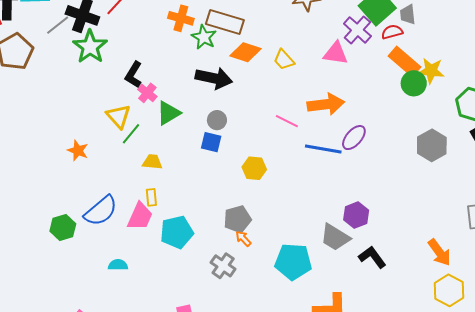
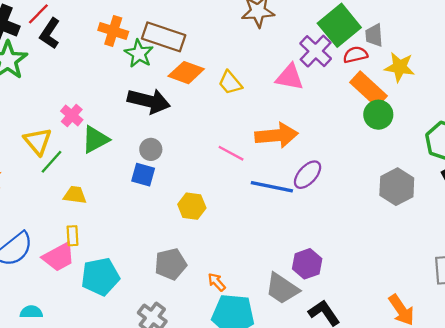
yellow star: (431, 71) -> (400, 67), moved
black L-shape: (134, 75) -> (50, 33), moved
pink trapezoid: (140, 216) -> (59, 257), turned 36
orange arrow: (243, 239) -> (217, 282), moved

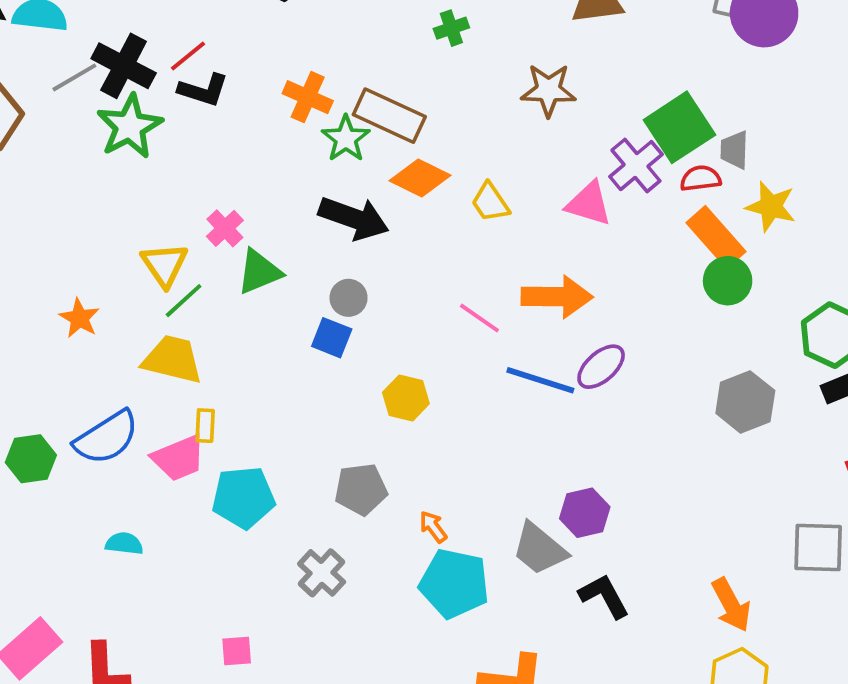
black L-shape: (50, 33) -> (203, 90), turned -112
yellow trapezoid: (75, 195) -> (173, 359), moved, size x1.6

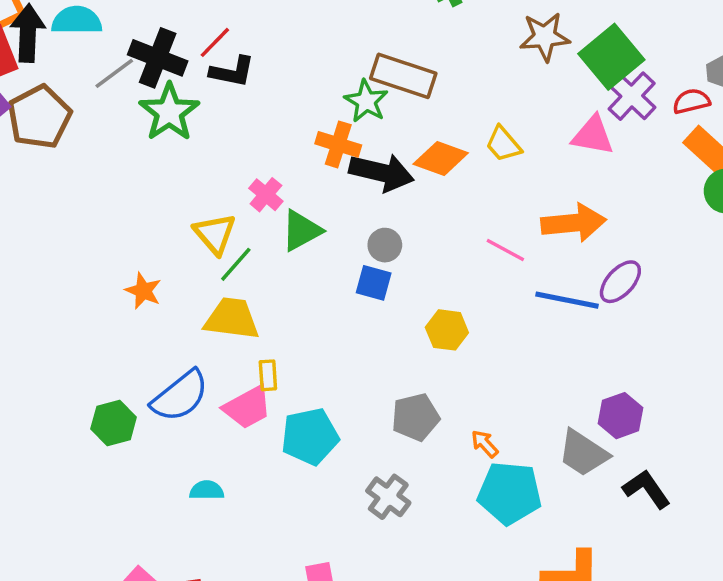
orange cross: (308, 97) -> (338, 144), moved
green square: (679, 127) -> (611, 57), moved
orange diamond: (420, 178) -> (441, 158), moved

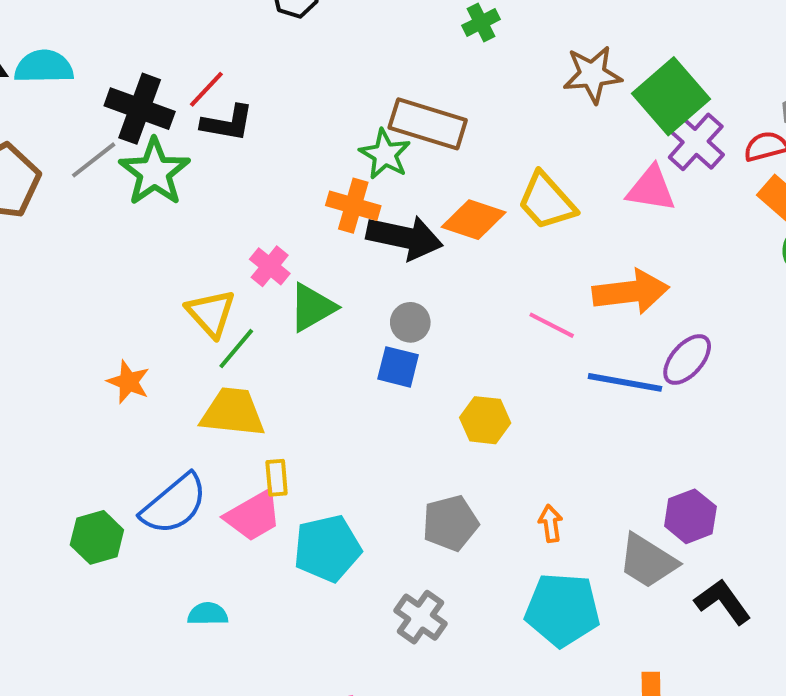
gray line: (114, 73) -> (94, 160), moved
yellow trapezoid: (503, 144) -> (547, 201), size x1.4
orange arrow: (485, 444) -> (551, 523), moved, turned 36

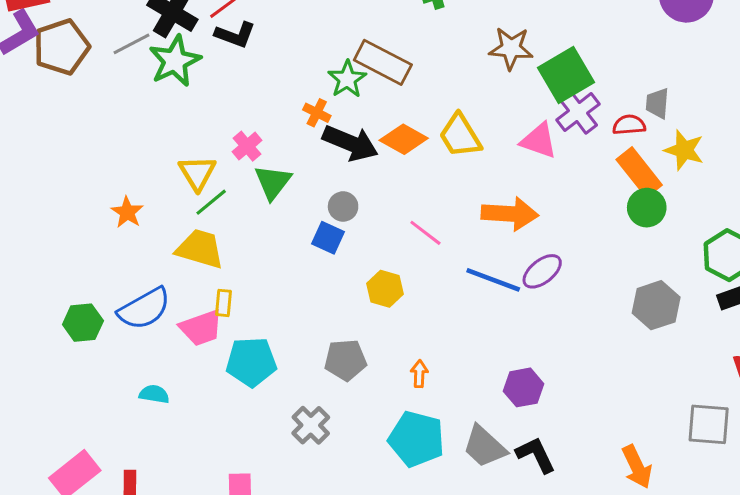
orange cross: (353, 206) -> (317, 113), size x0.7
green triangle: (312, 307) -> (273, 182), turned -33
pink line: (552, 325) -> (425, 233), moved
gray trapezoid: (648, 561) -> (484, 446), moved

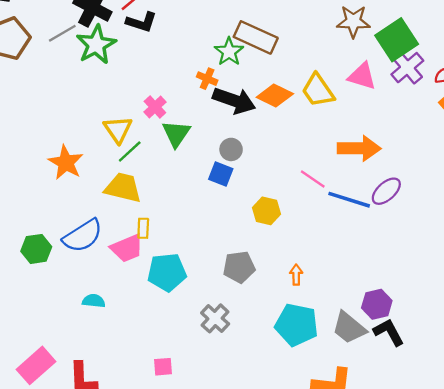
pink triangle: (539, 141) -> (362, 76), moved
orange star: (127, 212) -> (66, 163), size x1.4
pink line: (425, 233) -> (313, 179), moved
purple hexagon: (523, 387) -> (377, 304), moved

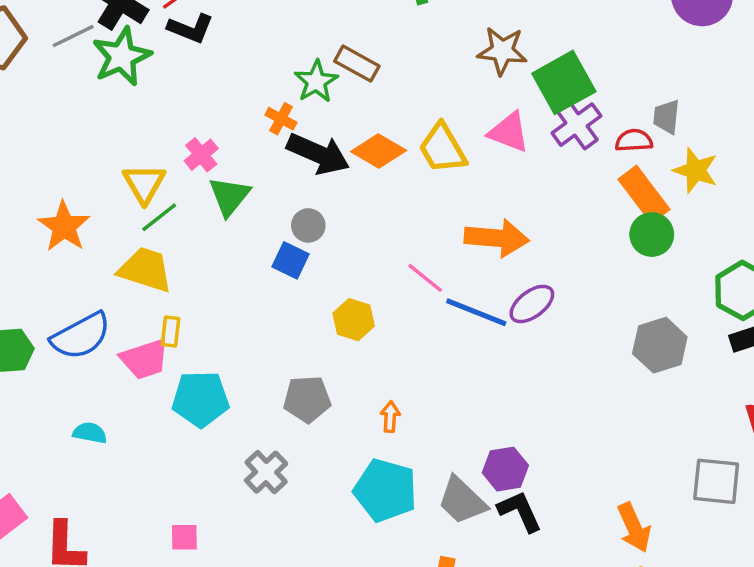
brown rectangle: (256, 37) -> (357, 64), size x0.7

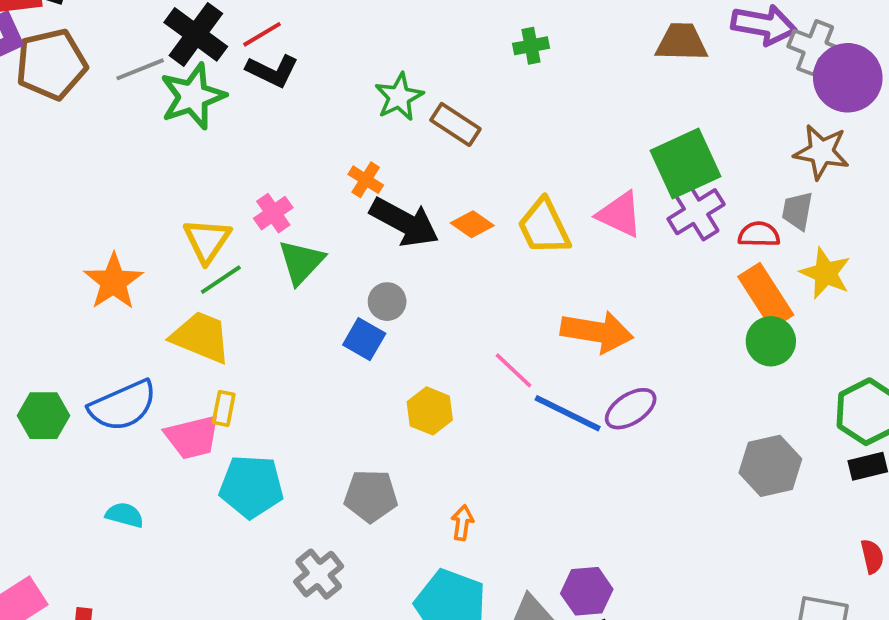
brown star: (502, 51) -> (821, 152), moved
green star: (316, 81) -> (399, 97), moved
orange diamond: (379, 151) -> (472, 224), size x0.7

